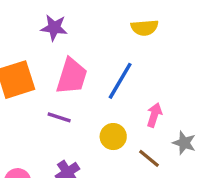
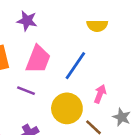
yellow circle: (113, 137) -> (67, 108), size x1.5

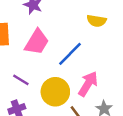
purple line: (26, 91) -> (21, 80), moved
pink arrow: (100, 94) -> (88, 84), size x1.5

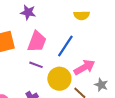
purple line: (21, 80) -> (36, 65), moved
pink arrow: (88, 84) -> (84, 67), turned 40

